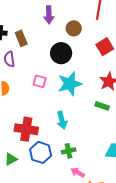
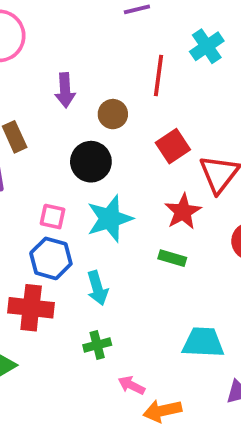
green cross: (69, 151) -> (97, 345), moved
blue hexagon: (41, 152) -> (51, 258), moved

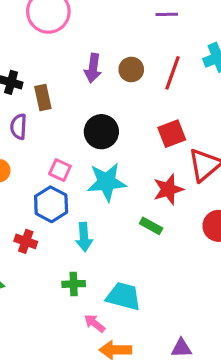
brown circle: (113, 114) -> (131, 69), moved
red cross: (31, 308) -> (26, 241), size x0.6
cyan trapezoid: (203, 342) -> (123, 296), moved

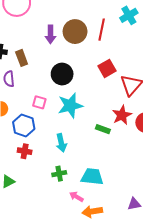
brown circle: (131, 69) -> (75, 32), size x1.5
red star: (168, 189) -> (122, 115), moved
blue hexagon: (51, 204) -> (24, 126), moved

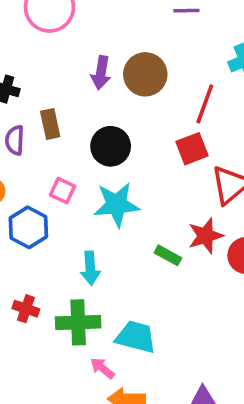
red line: (102, 30) -> (205, 104), moved
brown rectangle: (22, 58) -> (50, 124), moved
red cross: (25, 151) -> (26, 309), moved
green cross: (59, 174) -> (78, 322), size x1.6

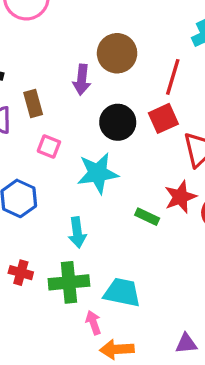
purple arrow: (101, 73) -> (82, 80), moved
black circle: (111, 146) -> (118, 122), moved
pink square: (63, 191) -> (49, 147), moved
pink arrow: (102, 368) -> (93, 323), turned 35

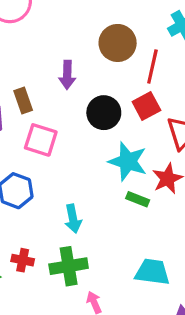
brown circle: (117, 53) -> (118, 43), moved
pink square: (49, 147) -> (41, 140), size x1.5
cyan star: (98, 173) -> (128, 161), moved, turned 30
cyan trapezoid: (122, 292) -> (152, 272), moved

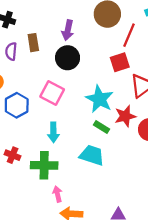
black circle: (104, 113) -> (68, 58), moved
pink square: (41, 140) -> (52, 93), moved
cyan trapezoid: (152, 272) -> (92, 155), moved

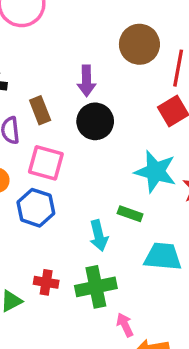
pink square: (52, 93) -> (46, 163), moved
green rectangle: (101, 127) -> (130, 214), moved

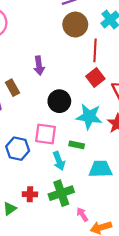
brown circle: (139, 44) -> (75, 25), moved
black circle: (95, 121) -> (59, 101), moved
pink square: (46, 163) -> (45, 134), moved

